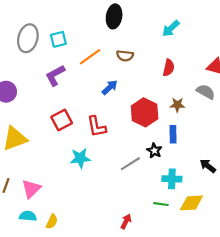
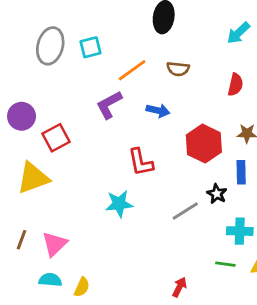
purple L-shape: (55, 75) -> (109, 105), moved
blue arrow: (110, 87) -> (158, 110), turned 56
red square: (62, 120) -> (56, 138), moved

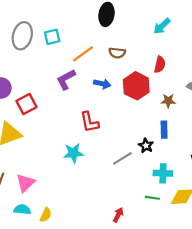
red hexagon: (204, 144) -> (136, 86), moved

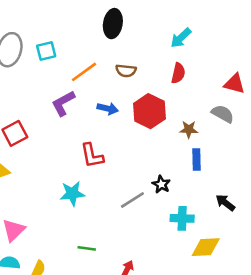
red semicircle: (160, 65) -> (178, 73), moved
blue rectangle: (164, 130) -> (197, 160), moved
green line: (152, 198) -> (87, 248), moved

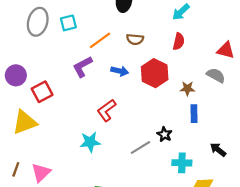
red L-shape: (92, 156) -> (107, 110), turned 65

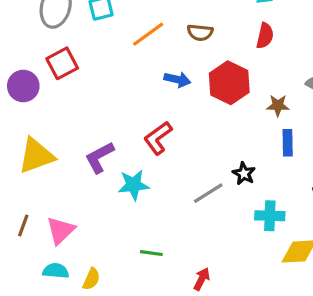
purple L-shape: (83, 67) -> (99, 157), moved
red square: (42, 92) -> (62, 63), moved

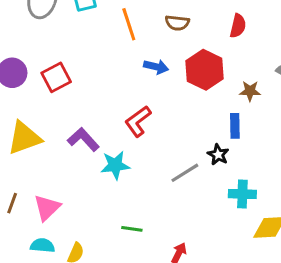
orange line: (148, 34) -> (129, 24), turned -72
red square: (62, 63) -> (56, 77), moved
blue rectangle: (288, 143) -> (235, 126), moved
purple L-shape: (99, 157) -> (83, 139), turned 76

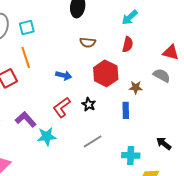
orange line: (129, 24) -> (26, 57), moved
blue arrow: (156, 67) -> (64, 75), moved
black star: (218, 155) -> (89, 104), moved

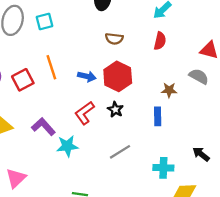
orange line: (26, 57) -> (51, 67), moved
red hexagon: (106, 73) -> (118, 76), moved

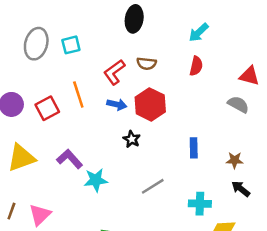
brown star: (169, 90) -> (235, 160), moved
black star: (115, 110) -> (132, 139), moved
red L-shape: (85, 113) -> (114, 72), moved

